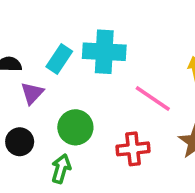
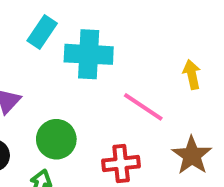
cyan rectangle: (59, 59) -> (42, 32), moved

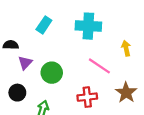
cyan cross: (89, 54) -> (88, 26), moved
green circle: (56, 139) -> (52, 73), moved

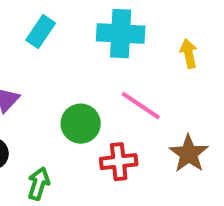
yellow arrow: (126, 48) -> (189, 54), moved
green circle: (52, 73) -> (81, 124), moved

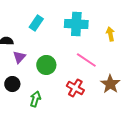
green circle: (81, 124) -> (46, 65), moved
red cross: (119, 162) -> (75, 88), turned 36

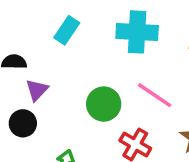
green circle: (46, 65) -> (104, 104), moved
black circle: (12, 84) -> (23, 123), moved

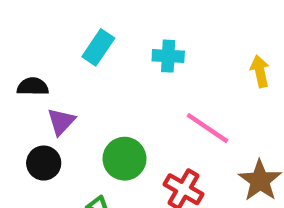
cyan cross: (137, 32) -> (168, 56), moved, size x0.6
green circle: (104, 104) -> (125, 159), moved

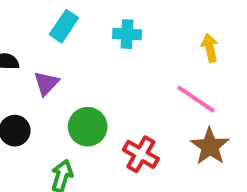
purple triangle: (61, 122) -> (46, 83), moved
pink line: (208, 128) -> (196, 99), moved

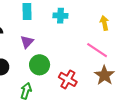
cyan rectangle: (64, 26) -> (27, 11), turned -35
purple triangle: (46, 83) -> (27, 42), moved

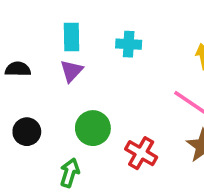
purple triangle: (27, 42) -> (71, 71), moved

